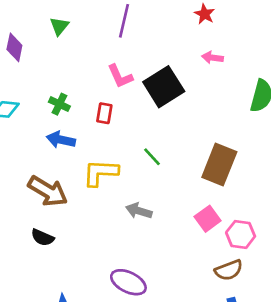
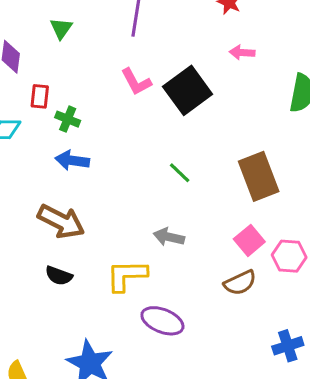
red rectangle: (104, 113) -> (40, 96), moved
brown rectangle: (219, 165) -> (259, 176), turned -39
yellow L-shape: (100, 173) -> (127, 275), moved
brown semicircle: (229, 270) -> (240, 283), moved

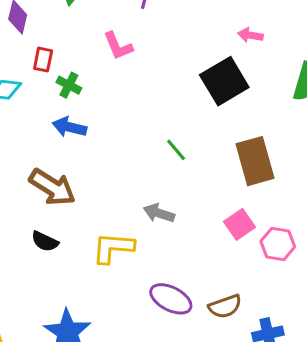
pink L-shape: (136, 82) -> (118, 46), moved
black square: (188, 90) -> (224, 81), moved
brown semicircle: (240, 283) -> (225, 306), moved
purple ellipse: (162, 321) -> (171, 299), moved

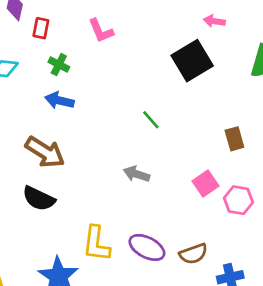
red rectangle: (43, 60) -> (41, 28), moved
brown rectangle: (255, 161) -> (234, 139), moved, size x0.6
black semicircle: (45, 241) -> (39, 199), size x1.4
yellow L-shape: (113, 248) -> (96, 244), moved, turned -87

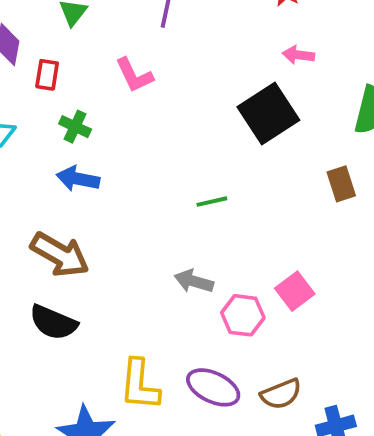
green line: (151, 120) -> (212, 202), turned -60
brown rectangle: (234, 139) -> (341, 184), moved
pink hexagon: (238, 200) -> (243, 315), moved

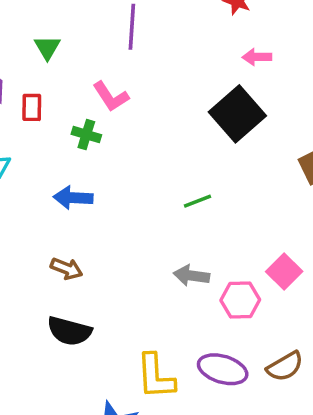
green cross: (75, 127) -> (86, 135), moved
brown arrow: (60, 255) -> (67, 269), size x0.6

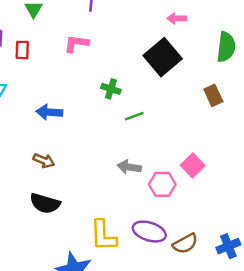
pink L-shape: (111, 97) -> (76, 44), turned 130
green cross: (86, 135) -> (111, 89), moved
brown semicircle: (285, 366) -> (185, 244), moved

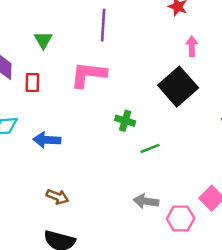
pink arrow: (177, 18) -> (192, 46), turned 90
pink L-shape: (76, 44) -> (88, 75), size x1.4
blue arrow: (49, 112) -> (47, 140), moved

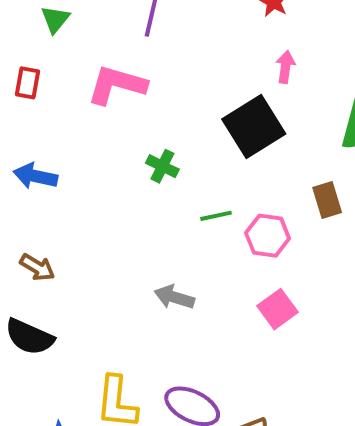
green line: (150, 148) -> (216, 216), moved
pink hexagon: (181, 219) -> (268, 236), moved

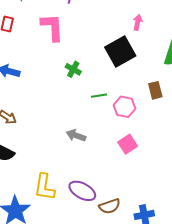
pink L-shape: (117, 85) -> (52, 27), turned 68

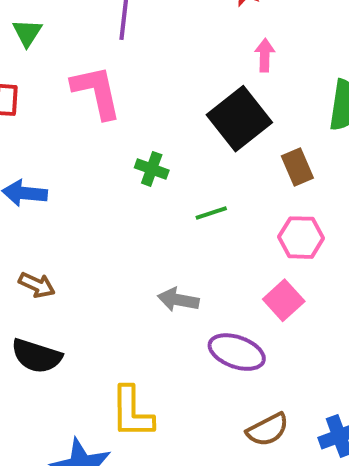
brown rectangle: (155, 90) -> (297, 167), moved
pink hexagon: (124, 107) -> (301, 238), moved
purple ellipse: (82, 191) -> (237, 352), moved

